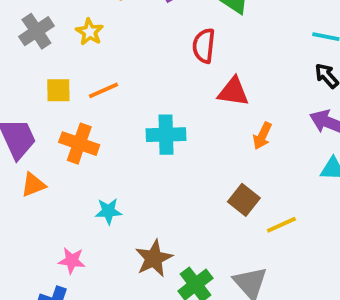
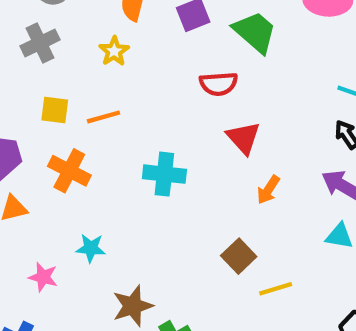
yellow star: (90, 32) -> (114, 51), moved
red semicircle: (204, 46) -> (219, 84), turned -108
red triangle: (233, 92) -> (243, 138), turned 32
pink star: (72, 261) -> (43, 277), moved

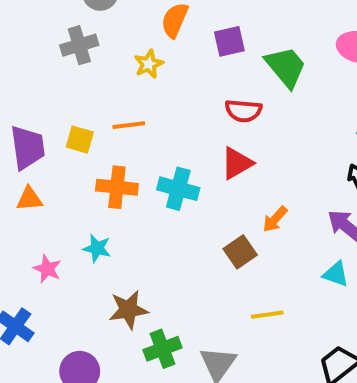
yellow square: (55, 110) -> (80, 140), moved
red triangle: (243, 138) -> (237, 163), moved, turned 33
orange cross: (69, 171) -> (117, 187), moved, turned -30
brown square: (239, 256) -> (240, 252), moved

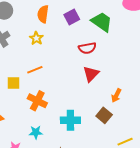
orange cross: (117, 187) -> (37, 101), turned 36
cyan cross: (178, 189) -> (70, 120), moved

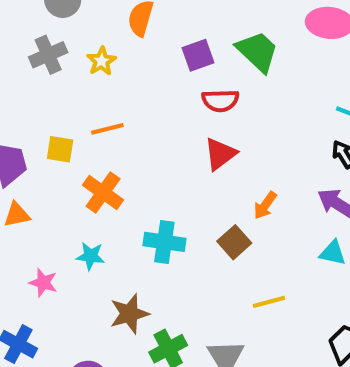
purple square: (72, 17) -> (198, 55), moved
yellow star: (36, 38) -> (101, 61), moved

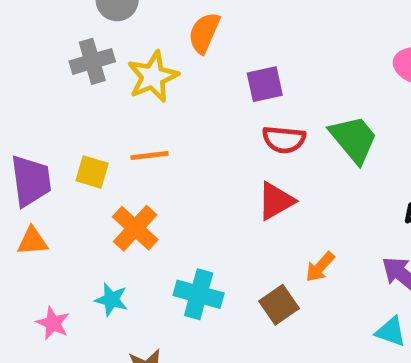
green trapezoid: (258, 51) -> (354, 139), moved
yellow star: (101, 61) -> (153, 77), size x1.5

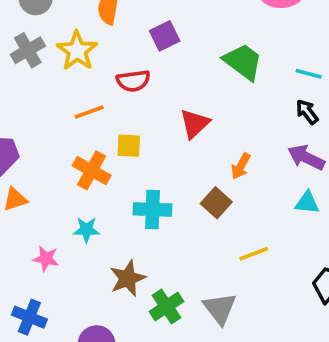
red semicircle: (284, 140) -> (133, 81), moved
yellow square: (92, 172) -> (129, 146), moved

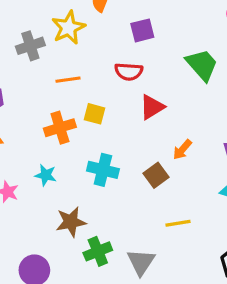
gray cross: (28, 50) -> (30, 46), moved
red semicircle: (133, 81) -> (129, 72), moved
orange cross: (92, 170) -> (60, 128), turned 32

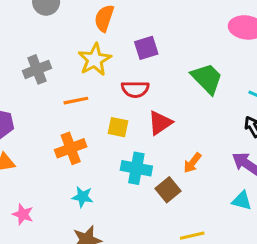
yellow star: (69, 28) -> (95, 60), moved
yellow square: (94, 114) -> (118, 127), moved
cyan cross: (103, 170) -> (136, 168), moved
cyan star: (46, 175) -> (82, 197), moved

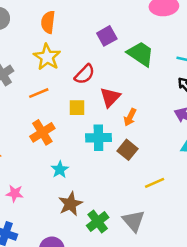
purple square: (146, 48) -> (107, 36), moved
red semicircle: (135, 89) -> (85, 74), turned -35
orange arrow: (192, 163) -> (130, 117), moved
cyan star: (82, 197) -> (60, 170), turned -30

